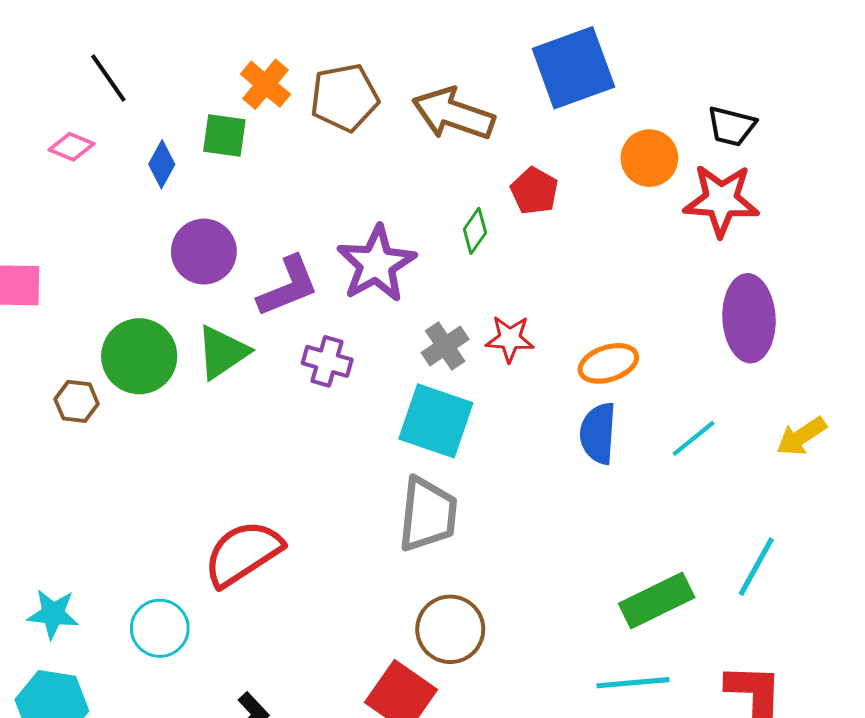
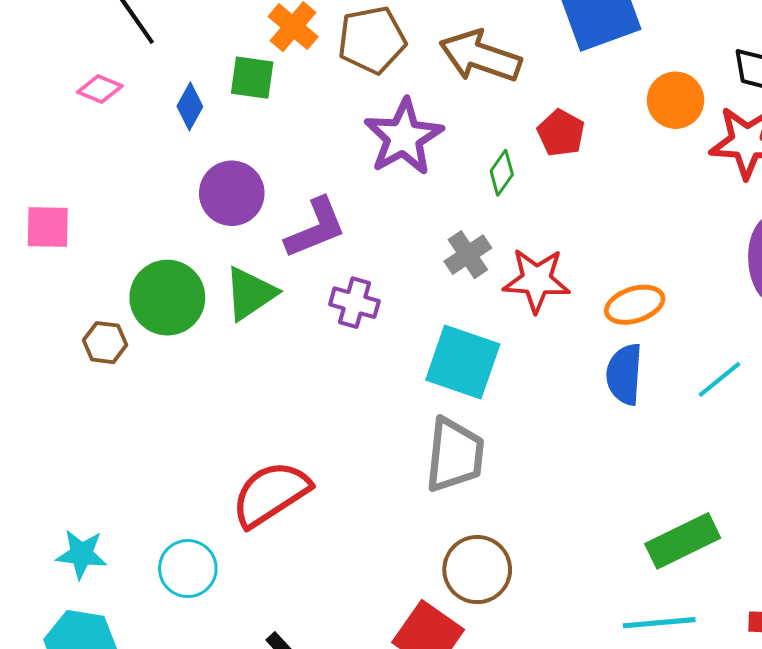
purple star: (376, 264) -> (404, 137), moved
red star: (510, 339) -> (536, 280), size x1.4
gray cross: (445, 346) -> (468, 255), moved

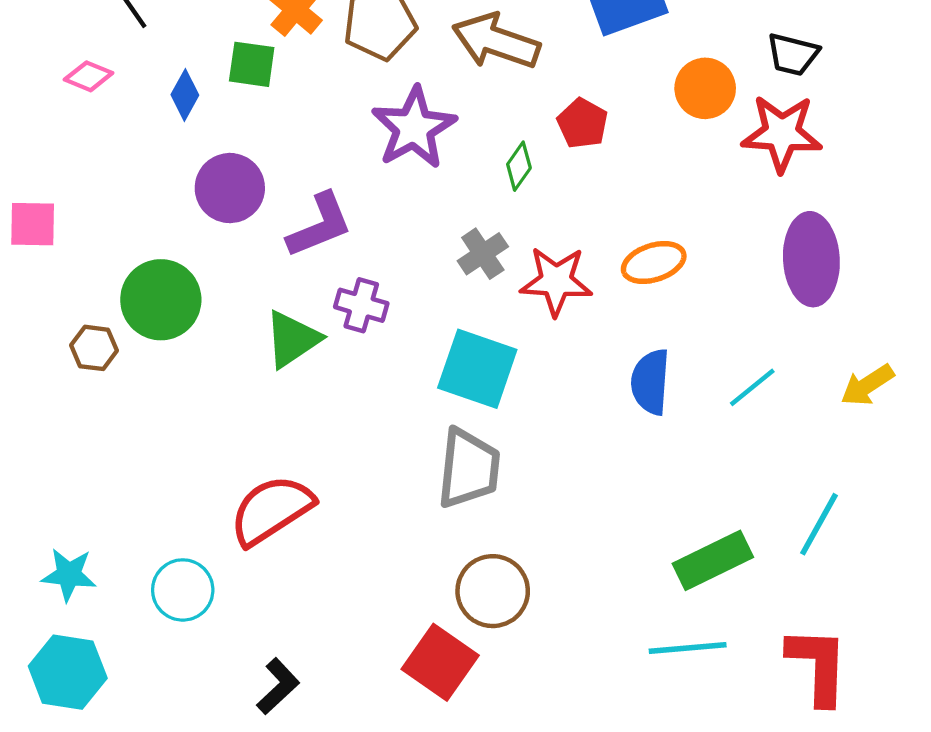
green triangle: (250, 293) -> (292, 339), moved
orange ellipse: (635, 305) -> (654, 262), moved

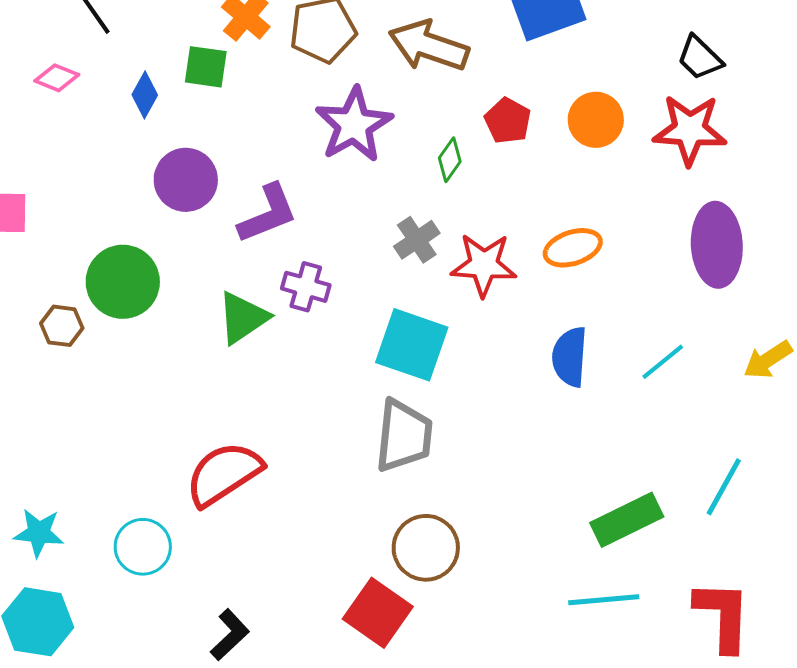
black trapezoid: (793, 54) -> (700, 58), turned 30
orange circle: (705, 88) -> (596, 120), moved

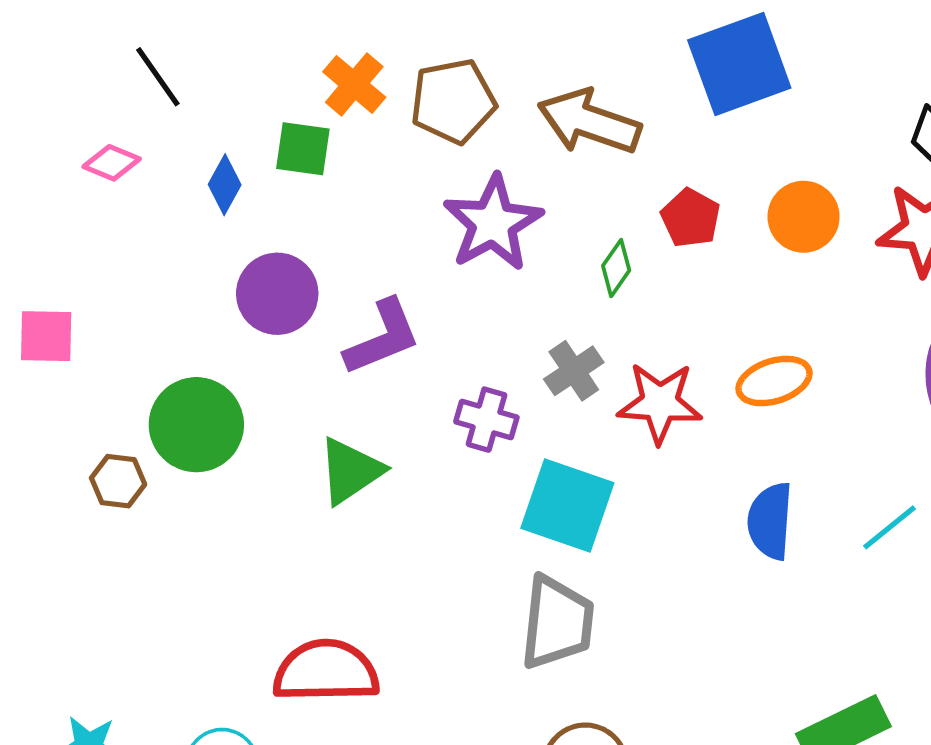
purple cross: (306, 287) -> (486, 420), moved
red semicircle: (224, 474) -> (326, 671), turned 32

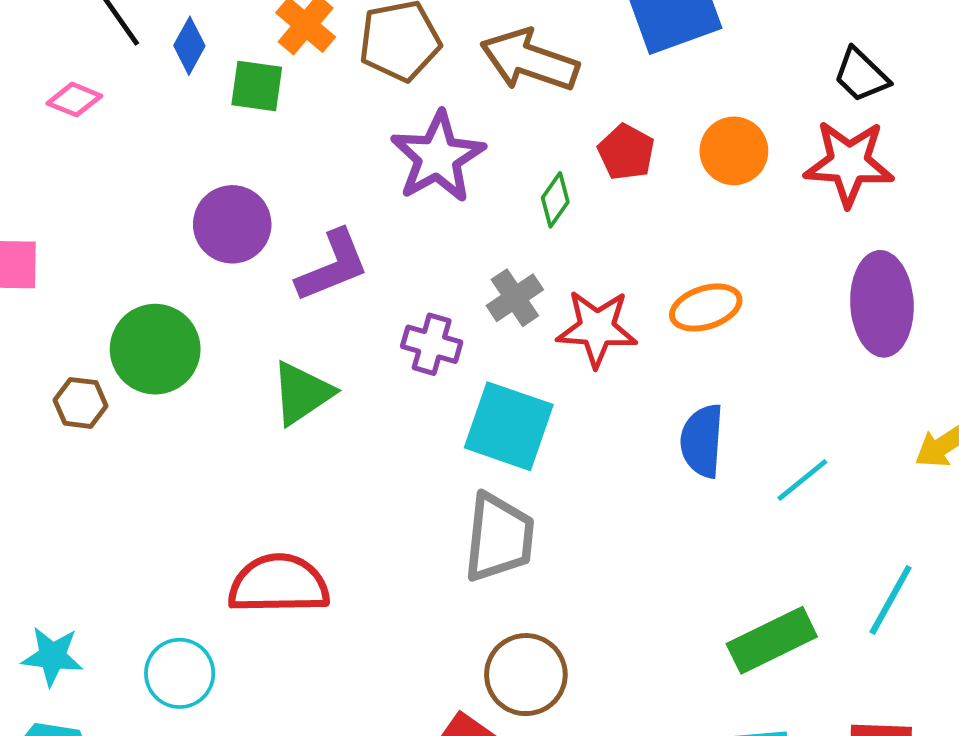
blue diamond: (225, 185) -> (189, 46), moved
cyan line: (890, 527) -> (802, 480), moved

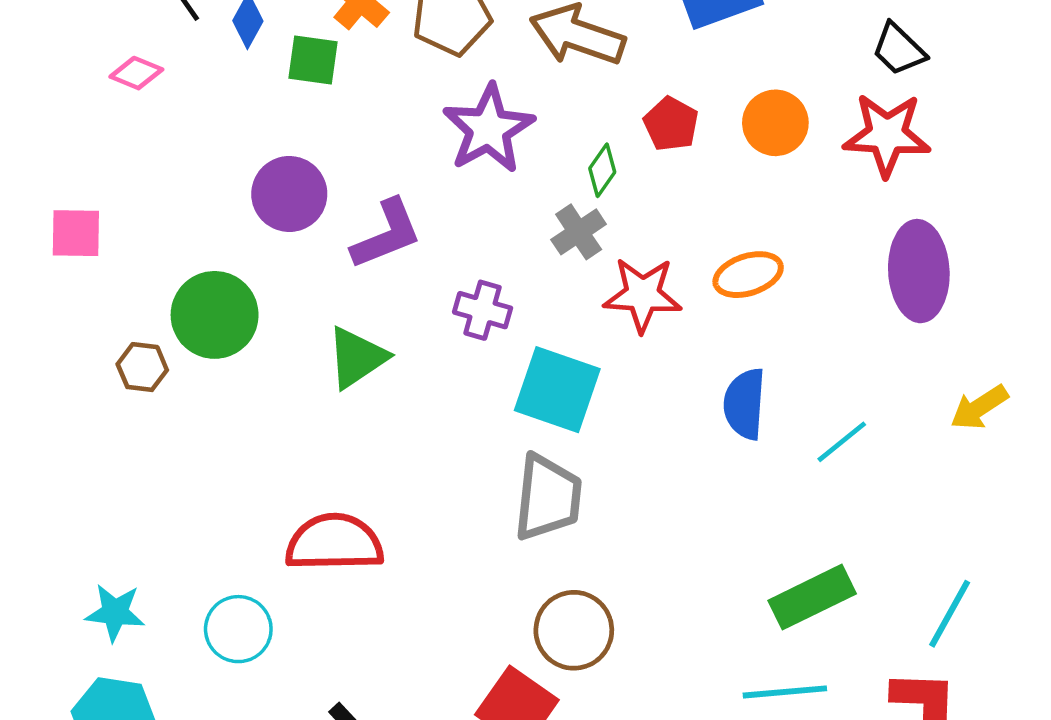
gray cross: (515, 298) -> (579, 232), moved
cyan line: (891, 600) -> (950, 614), moved

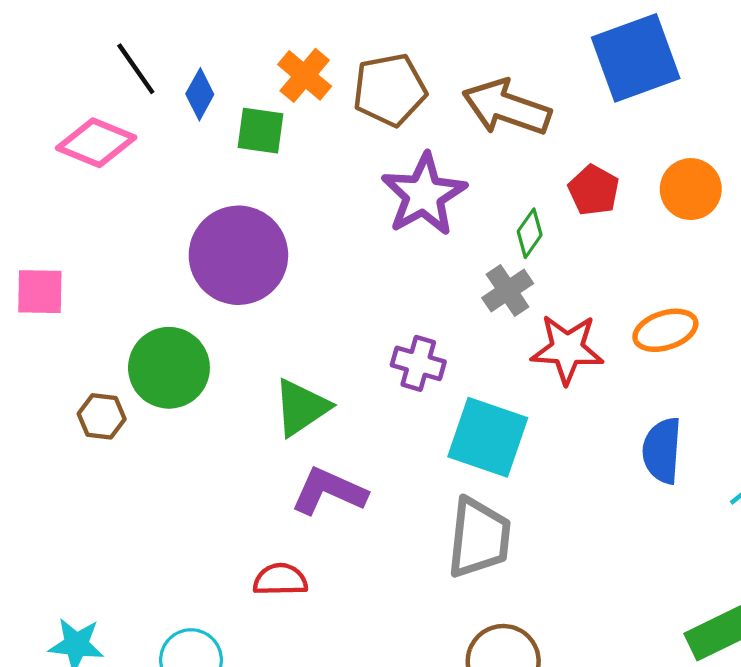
pink diamond: (136, 73) -> (96, 143), size x1.6
purple circle: (289, 194) -> (238, 255), size x1.4
purple L-shape: (387, 234) -> (329, 491), moved, turned -134
red semicircle: (334, 543) -> (280, 580), size x0.6

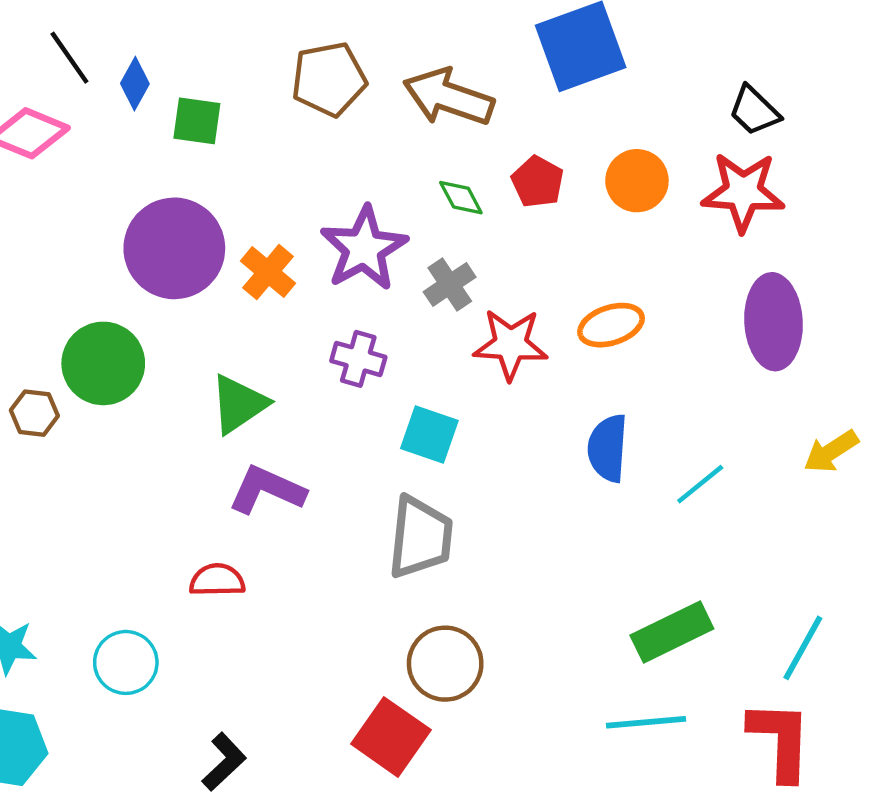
orange cross: (305, 75) -> (268, 272), moved
purple star: (424, 195) -> (364, 248), moved
green diamond: (530, 233) -> (461, 198), moved, turned -63
cyan square: (488, 437) -> (429, 435), size x0.7

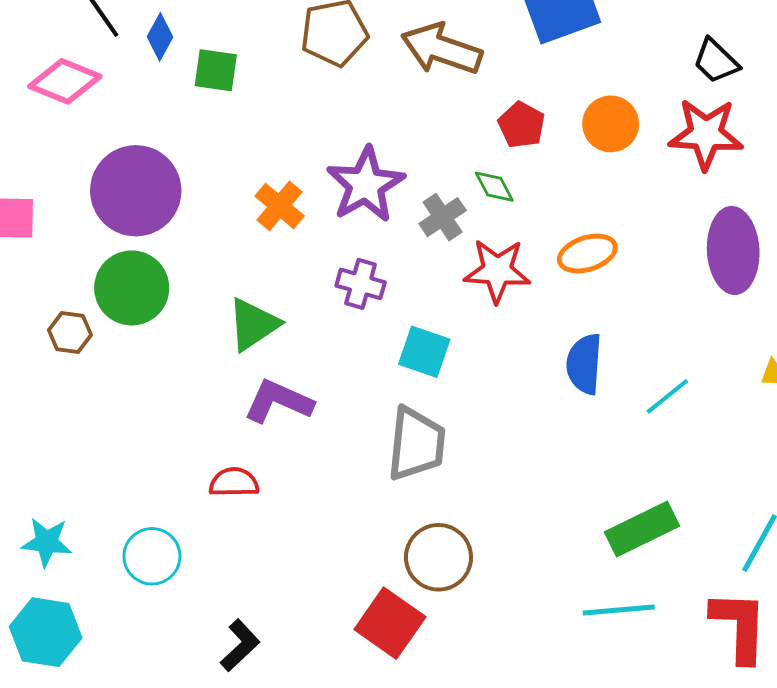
green diamond: (461, 198) -> (494, 187), moved
purple circle: (174, 248) -> (136, 191), moved

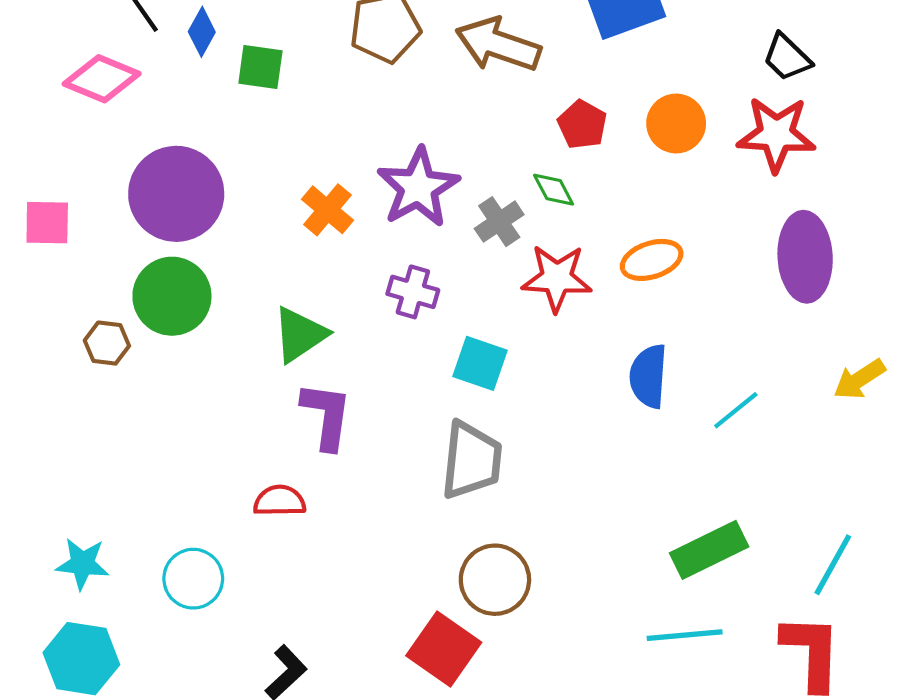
purple L-shape: (279, 401) -> (327, 416), turned 74

